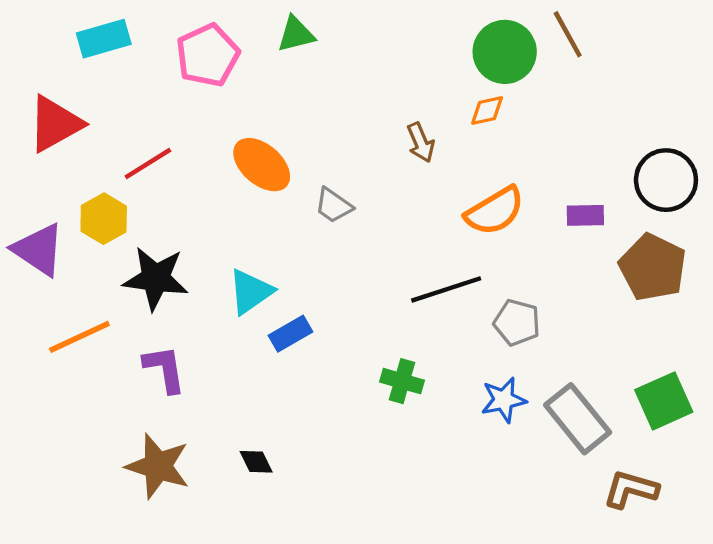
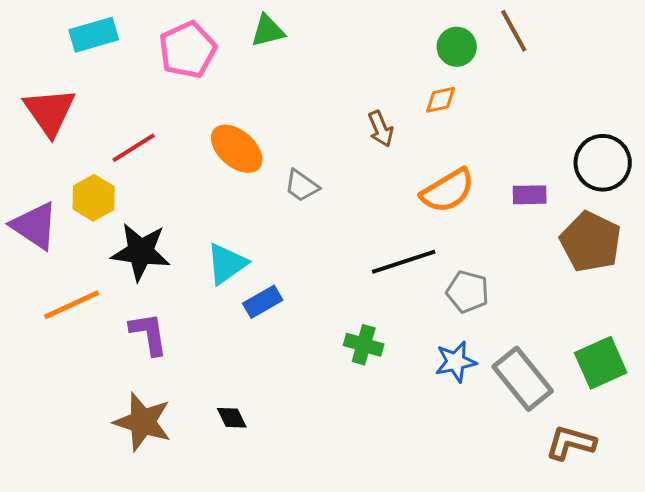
green circle: (505, 52) -> (457, 47), size x0.7
red triangle: (55, 124) -> (50, 112), turned -36

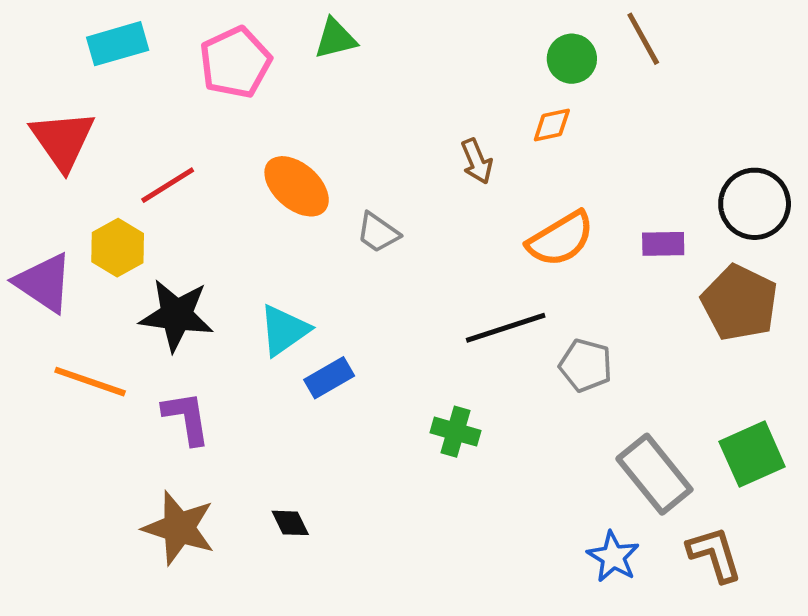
orange line: (72, 305) -> (90, 382), turned 44
blue star: (456, 362) -> (613, 557), moved, turned -30
brown L-shape: (571, 443) -> (715, 554), turned 57

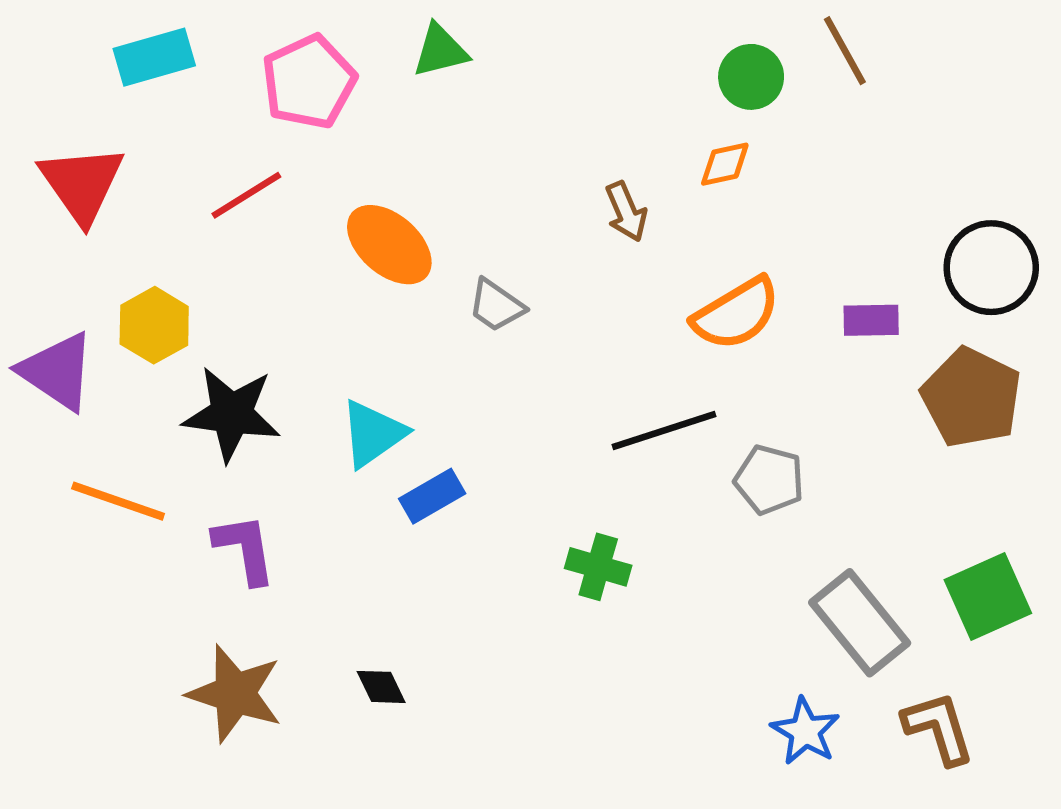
red line: (168, 185) -> (246, 195), moved

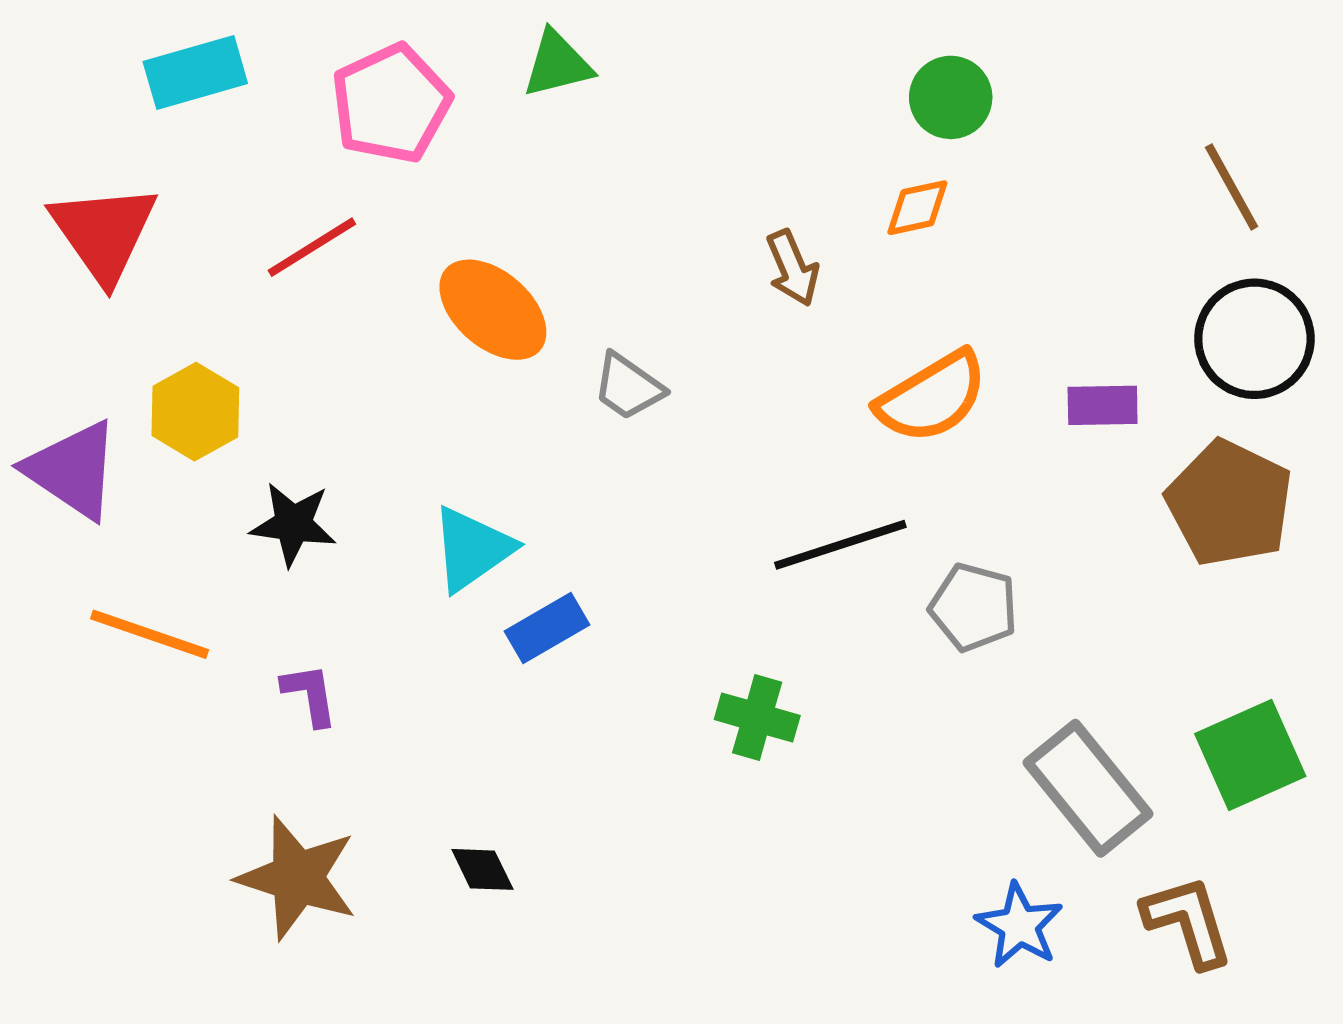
brown line: (845, 51) -> (1232, 187), moved
black star: (232, 414) -> (293, 524), size x0.7
purple L-shape: (245, 549) -> (310, 695), size x0.7

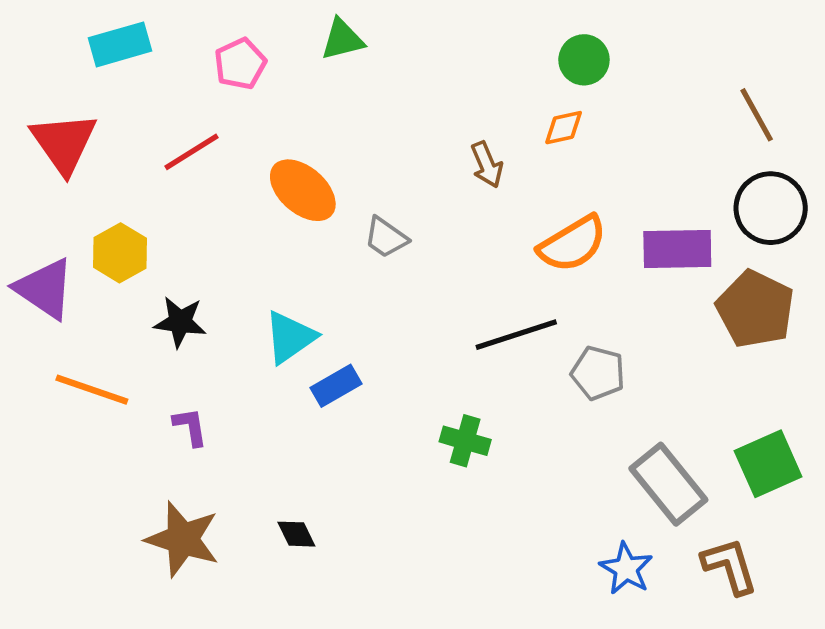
pink pentagon: (391, 104) -> (240, 64), size x0.7
purple rectangle: (1103, 405) -> (677, 249), size x1.6

